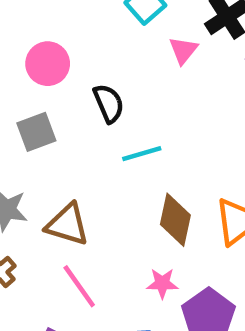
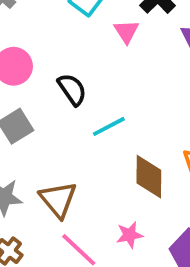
brown triangle: (67, 225) -> (58, 199), turned 45
pink star: (162, 283) -> (130, 235), moved

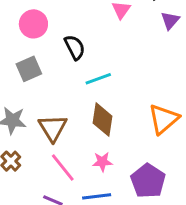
brown diamond: (149, 177) -> (102, 120), moved

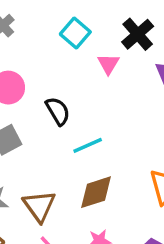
brown diamond: (102, 120) -> (96, 192), turned 68

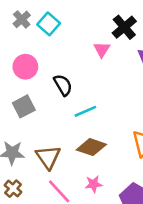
cyan square: (75, 33) -> (49, 24), moved
brown diamond: (96, 192) -> (91, 147), turned 36

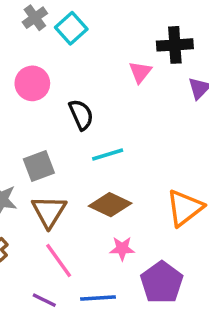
black cross: (124, 27) -> (175, 45), turned 30
gray square: (24, 106) -> (39, 166), moved
pink star: (94, 184) -> (122, 249), moved

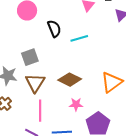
cyan line: (108, 155) -> (79, 38), moved
pink line: (59, 260) -> (40, 111), turned 35

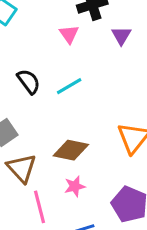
pink star: (76, 104) -> (75, 186), moved

